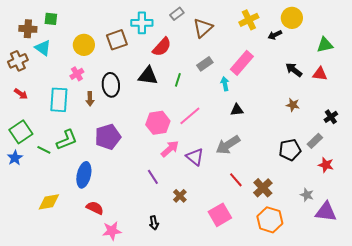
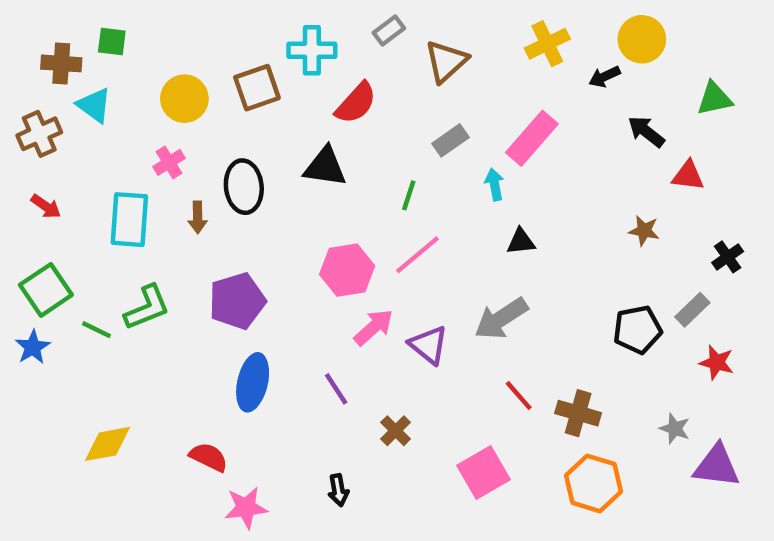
black arrow: (294, 70) -> (646, 132), moved
red triangle: (320, 74) -> (688, 176), moved
green line: (178, 80) -> (409, 195), moved
blue ellipse: (84, 175) -> (253, 382), moved
brown cross: (263, 188) -> (578, 413), turned -30

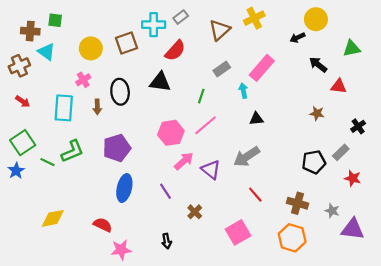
gray rectangle: (389, 30) -> (181, 17), moved
yellow cross: (547, 44) -> (254, 18), moved
brown cross: (578, 413) -> (298, 203), moved

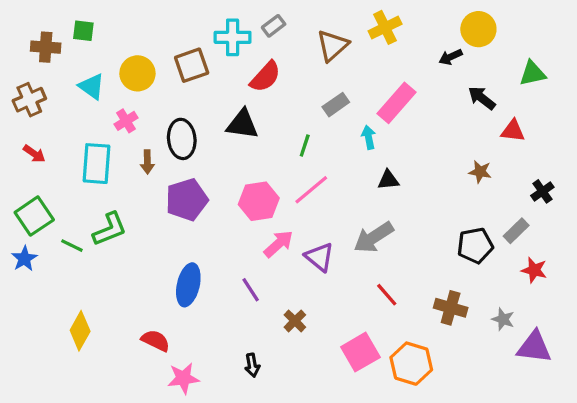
cyan triangle: (46, 52) -> (92, 87), moved
purple pentagon: (117, 148) -> (187, 200), moved
yellow diamond: (53, 218) -> (80, 331), turned -50
orange hexagon: (292, 238) -> (411, 364), moved

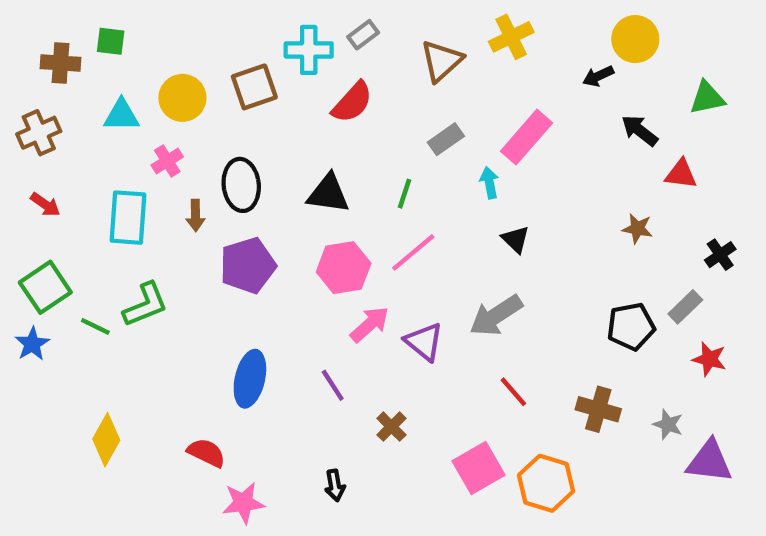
cyan triangle: (92, 87) -> (121, 115), turned -36
black triangle: (242, 124) -> (328, 194), moved
black triangle: (388, 180) -> (516, 239), turned 50

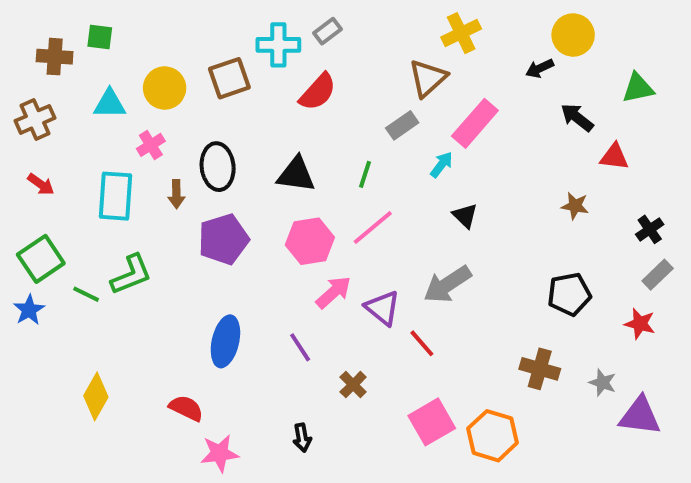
brown triangle: (442, 61) -> (428, 78), moved
cyan arrow: (489, 183) -> (442, 165), turned 48
gray rectangle: (685, 307) -> (658, 275), moved
red line: (513, 392) -> (422, 343), moved

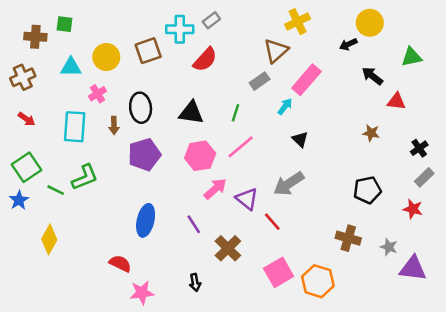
brown cross: (353, 385) -> (228, 248), size x1.5
yellow diamond: (96, 396) -> (49, 239), moved

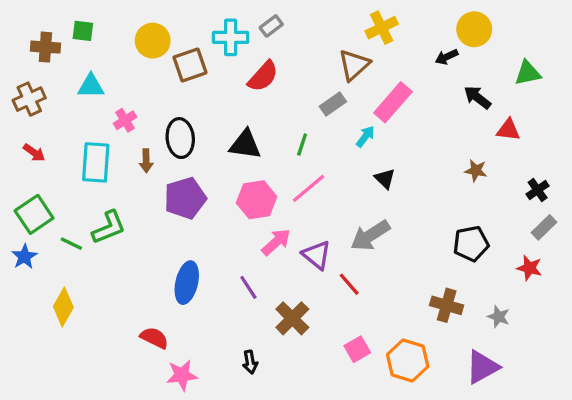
yellow circle: (106, 57) -> (153, 41), moved
purple triangle: (413, 269) -> (482, 367), moved, turned -36
pink square: (279, 272) -> (357, 349), size x0.7

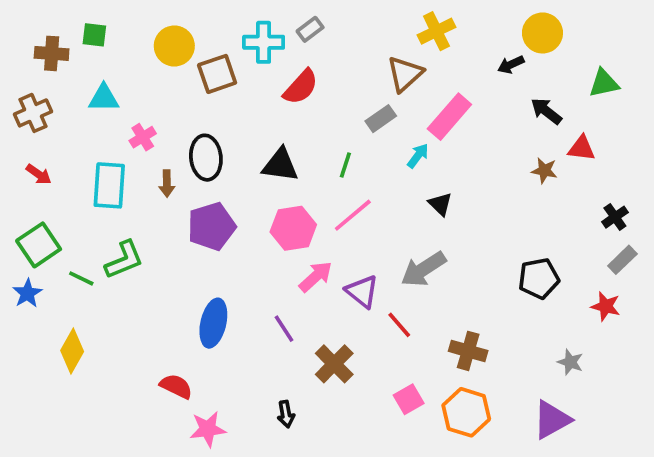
brown star: (476, 171) -> (544, 171), moved
brown cross: (447, 305) -> (468, 351), moved

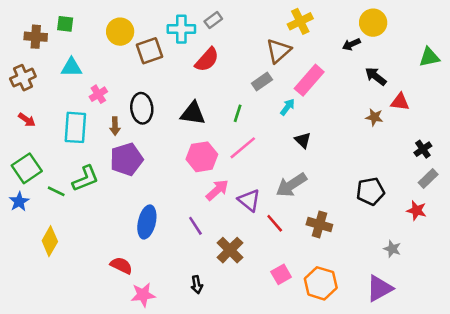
green triangle: (604, 83) -> (429, 57), moved
purple pentagon: (211, 226) -> (126, 159), moved
brown cross: (468, 351) -> (319, 225), moved

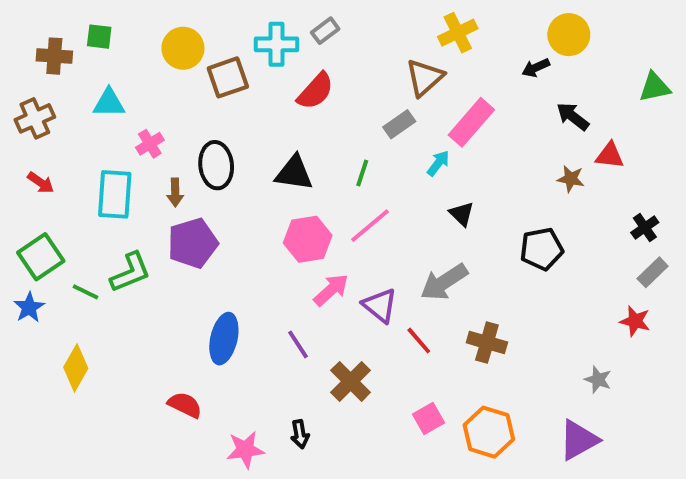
black pentagon: (371, 191) -> (542, 249), moved
pink star: (143, 295) -> (245, 450), moved

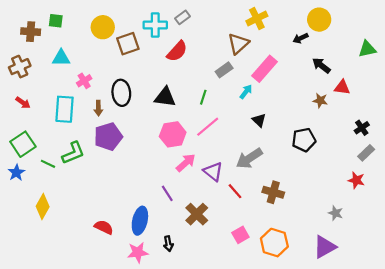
blue ellipse: (224, 339) -> (140, 221), moved

